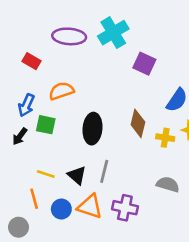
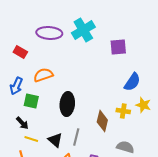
purple square: (144, 64) -> (118, 47), moved, turned -30
brown diamond: (138, 123) -> (102, 121), moved
black arrow: (20, 136) -> (22, 123), moved, turned -80

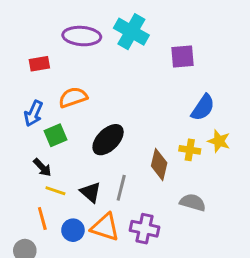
cyan cross: (83, 30) -> (131, 32), turned -30
red rectangle: (20, 52) -> (39, 64), turned -40
green square: (31, 101) -> (55, 135), turned -35
black ellipse: (67, 104) -> (108, 140), turned 40

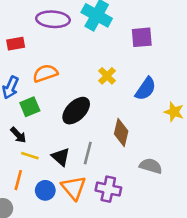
blue semicircle: (203, 108) -> (146, 89), moved
yellow cross: (190, 150) -> (107, 76), moved, turned 36
orange line: (42, 218) -> (18, 180), turned 30
orange triangle: (105, 227) -> (74, 188), turned 32

